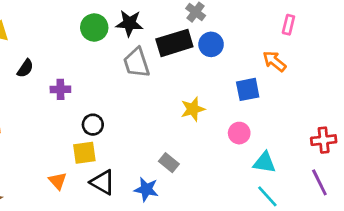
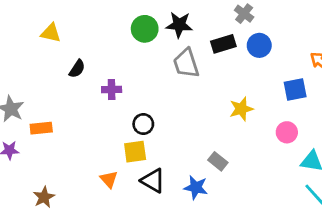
black rectangle: (174, 43) -> (223, 44), size x0.7

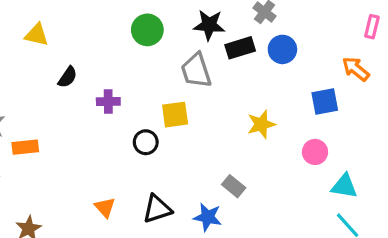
black star: (179, 25) -> (209, 25), moved
yellow square: (135, 152) -> (175, 115), moved
black triangle: (153, 181) -> (157, 209), turned -48

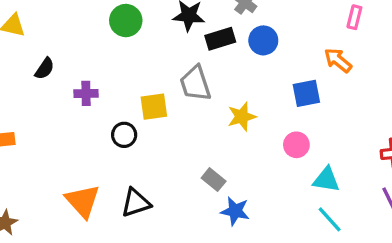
gray trapezoid: (196, 71) -> (195, 83), moved
orange triangle: (105, 207) -> (83, 201), size x1.6
blue star: (208, 217) -> (235, 211), moved

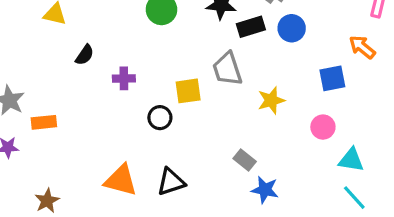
orange triangle: (83, 201) -> (121, 180), turned -33

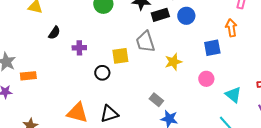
orange arrow: (362, 47) -> (231, 28), turned 42
cyan triangle: (351, 160) -> (233, 95), moved, turned 30

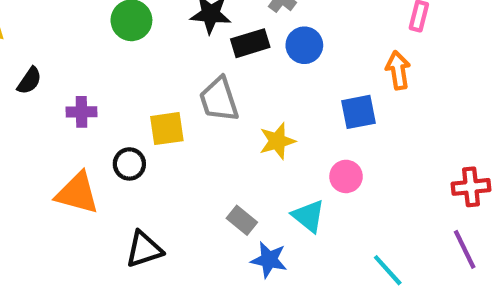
cyan triangle: (233, 95) -> (309, 216), moved
orange triangle: (77, 113) -> (77, 193), moved

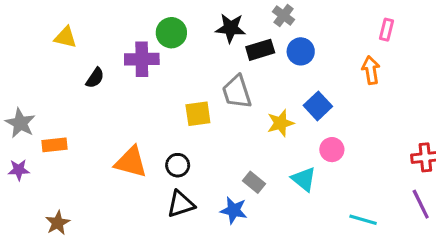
purple cross: (81, 112) -> (142, 59), moved, size x1.5
blue square: (358, 112) -> (318, 106), moved, turned -32
black circle: (129, 164) -> (178, 165), moved
blue star: (269, 260) -> (234, 210), moved
cyan line: (388, 270) -> (363, 220), turned -32

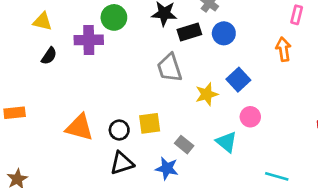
yellow triangle: (65, 37) -> (42, 21), moved
yellow square: (198, 114) -> (150, 123), moved

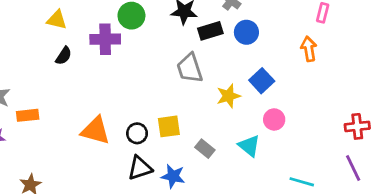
blue star: (167, 168) -> (173, 176), moved

